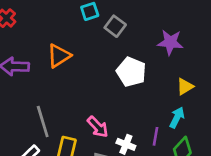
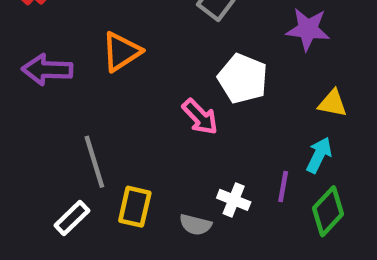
yellow triangle: (185, 87) -> (333, 103), turned 42
pink arrow: (98, 127) -> (200, 117), moved

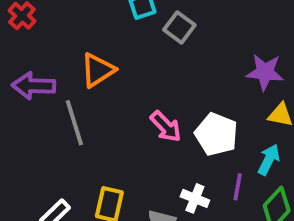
purple star: (308, 29) -> (265, 72), moved
white pentagon: (243, 79) -> (216, 134), moved
gray line: (94, 162) -> (74, 123), moved

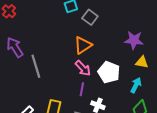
orange triangle: (98, 70) -> (83, 45), moved
purple arrow: (34, 86) -> (15, 47), turned 55
purple line: (238, 187) -> (82, 89), moved

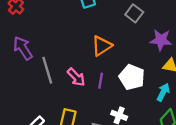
gray square: (90, 17) -> (134, 13), moved
pink arrow: (83, 68) -> (76, 77), moved
purple line: (82, 89) -> (101, 81), moved

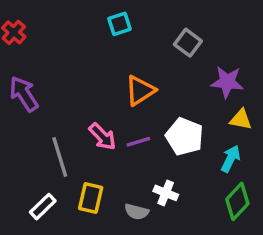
gray line: (47, 70) -> (60, 157), moved
purple line: (101, 81) -> (138, 142), turned 63

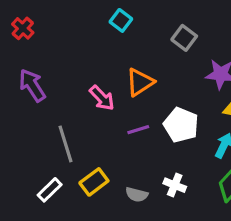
cyan square: (120, 24) -> (121, 20), turned -35
pink arrow: (102, 137) -> (102, 98), moved
white cross: (166, 193) -> (175, 185), moved
yellow rectangle: (91, 198) -> (94, 182), turned 40

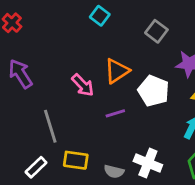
white pentagon: (181, 125) -> (154, 91), moved
yellow rectangle: (94, 182) -> (76, 160), turned 45
white cross: (175, 185) -> (148, 163), size x1.4

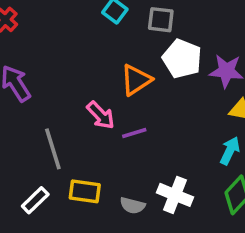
gray square: (156, 31) -> (161, 20), moved, turned -30
pink arrow: (83, 85) -> (101, 115), moved
white pentagon: (154, 91) -> (182, 59), moved

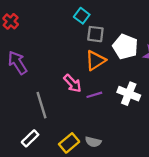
gray square: (161, 20) -> (95, 34), moved
yellow rectangle: (85, 191) -> (69, 143), moved, turned -48
white cross: (175, 195) -> (129, 94), moved

